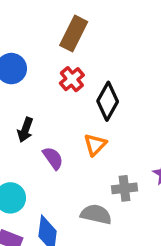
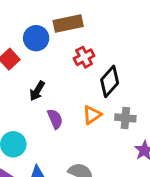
brown rectangle: (74, 34) -> (68, 24), moved, turned 40
gray cross: (124, 188) -> (125, 118), moved

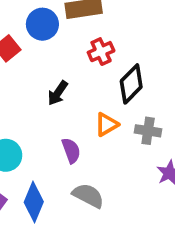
black arrow: (37, 91) -> (58, 93), moved
purple semicircle: (55, 119) -> (71, 150), moved

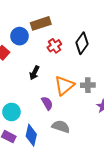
black diamond: (131, 84) -> (82, 43), moved
orange triangle: (107, 124) -> (64, 86), size x1.5

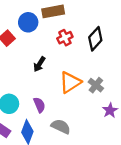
gray cross: (88, 85) -> (96, 85), turned 32
purple semicircle: (47, 103) -> (39, 105), moved

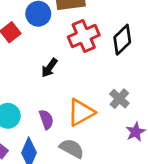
red cross: (65, 38) -> (84, 36), size x1.5
orange triangle: (70, 82) -> (81, 112), moved

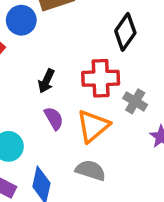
red cross: (84, 36) -> (101, 78), moved, turned 32
purple semicircle: (46, 119) -> (54, 118), moved

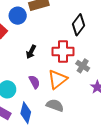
purple semicircle: (54, 118) -> (34, 82), moved

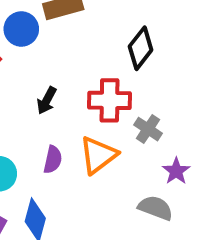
purple semicircle: (34, 82) -> (53, 160), turned 40
gray semicircle: (55, 105) -> (155, 208), moved

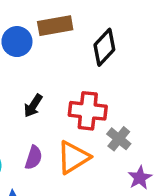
black diamond: (141, 48) -> (104, 47), moved

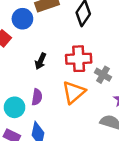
purple semicircle: (34, 158) -> (37, 97), moved

